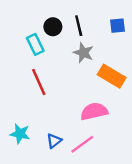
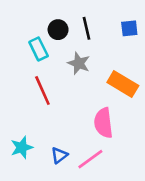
gray star: (83, 53) -> (79, 63), moved
pink semicircle: (94, 111) -> (103, 123), turned -84
cyan star: (20, 134) -> (22, 147), turned -30

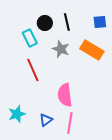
orange rectangle: (123, 84) -> (92, 50), moved
pink semicircle: (103, 123) -> (65, 95), moved
pink line: (90, 159) -> (70, 123), turned -45

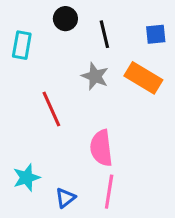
black circle: (45, 23) -> (65, 19), moved
cyan rectangle: (30, 38) -> (22, 45), moved, turned 36
blue triangle: (46, 120) -> (65, 198), moved

